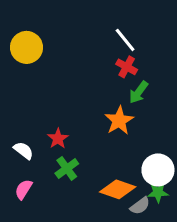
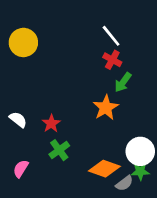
white semicircle: (24, 151) -> (18, 120), moved

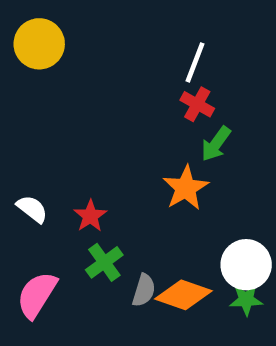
white line: (111, 36) -> (195, 62), turned 60
yellow circle: (23, 42) -> (39, 44), moved
pink semicircle: (21, 169) -> (37, 295), size x1.5
gray semicircle: (124, 183) -> (144, 290), moved, turned -36

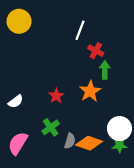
white line: (195, 62) -> (80, 30), moved
green arrow: (216, 144) -> (105, 70), turned 144
white semicircle: (32, 209) -> (16, 101), turned 105
red star: (90, 216) -> (56, 96), moved

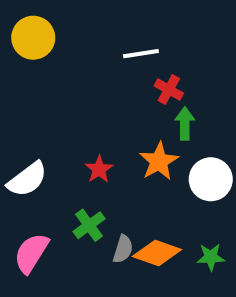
white line: (80, 30) -> (141, 54), turned 60
white semicircle: (16, 101) -> (27, 179), size x1.5
white circle: (119, 129) -> (211, 179), moved

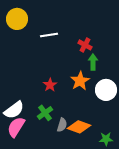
white line: (141, 54) -> (49, 35), moved
white semicircle: (27, 179) -> (14, 110), moved
green star: (211, 257) -> (106, 139), moved

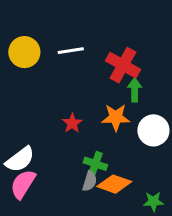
yellow circle: (17, 19) -> (24, 52), moved
red cross: (85, 45) -> (123, 65), size x1.6
orange star: (80, 81) -> (116, 117), turned 30
green cross: (45, 113) -> (95, 164), moved, turned -35

